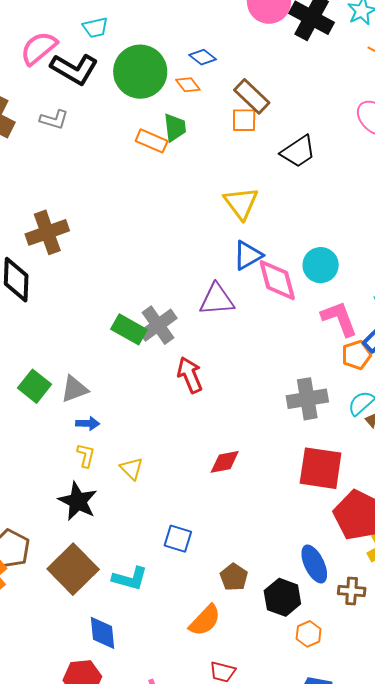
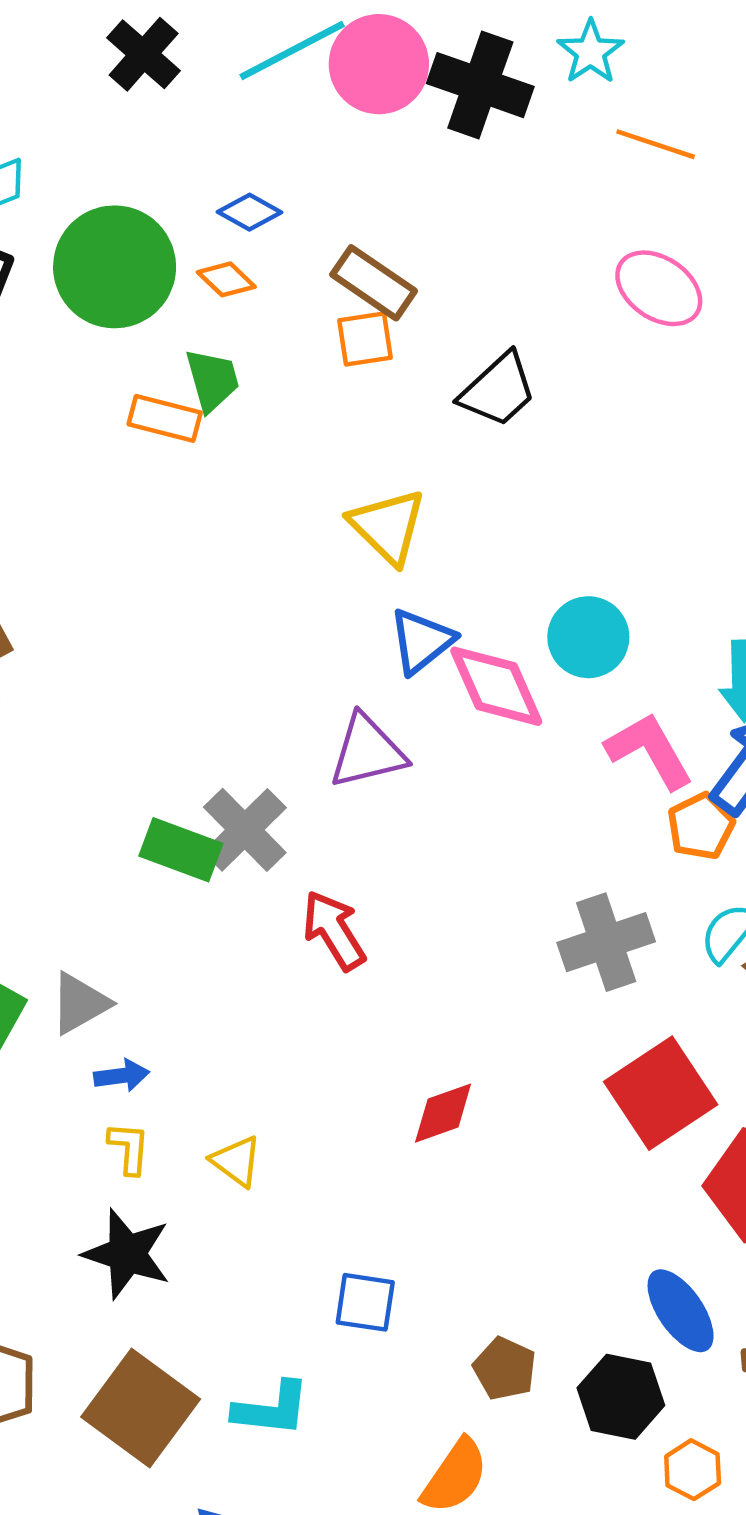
red square: (321, 468) -> (661, 1093), turned -33

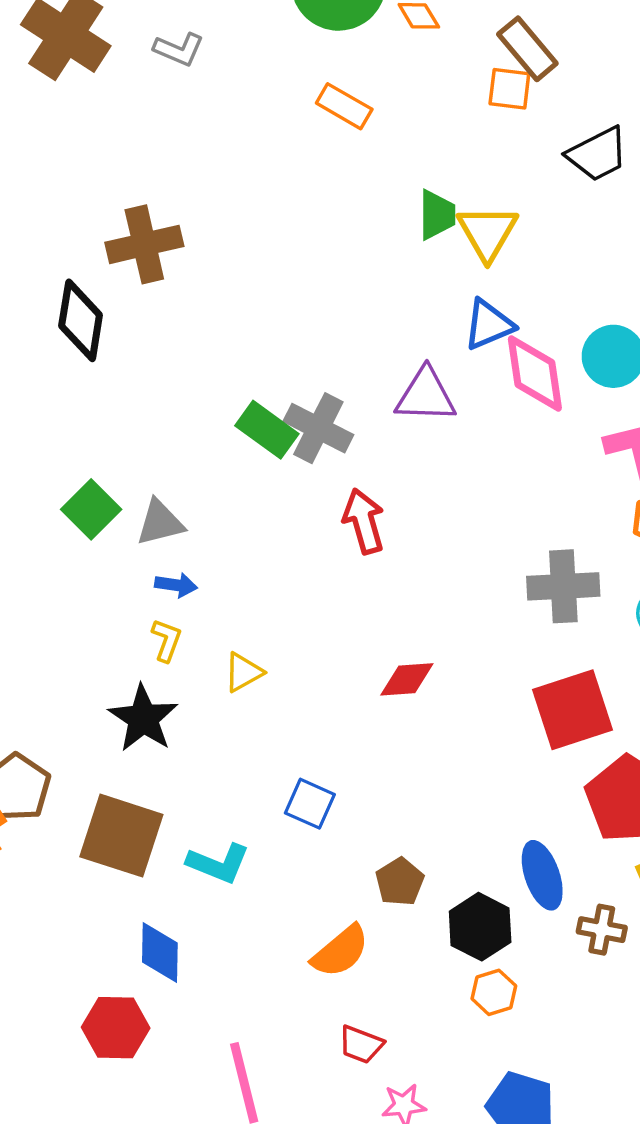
green trapezoid: (212, 380) -> (437, 215), moved
gray cross: (245, 830) -> (318, 428), turned -34
yellow triangle: (236, 1161) -> (243, 672), turned 39
brown square: (141, 1408) -> (121, 836), turned -34
orange hexagon: (693, 1470) -> (494, 992), moved

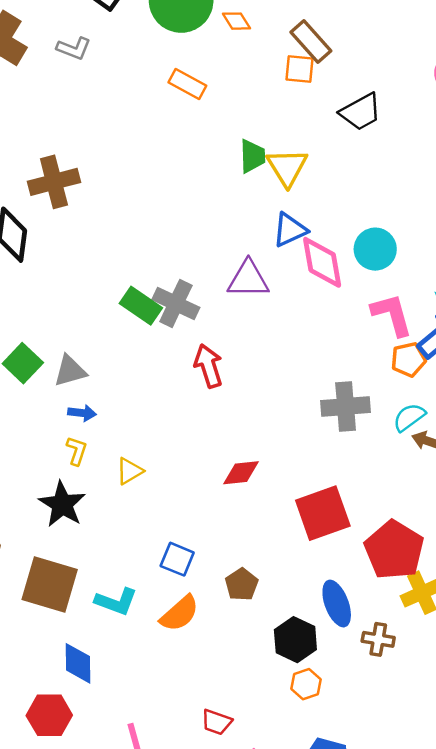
red square: (573, 710) -> (323, 513), moved
brown pentagon: (400, 882) -> (242, 584), moved
orange semicircle: (340, 951) -> (180, 613), moved

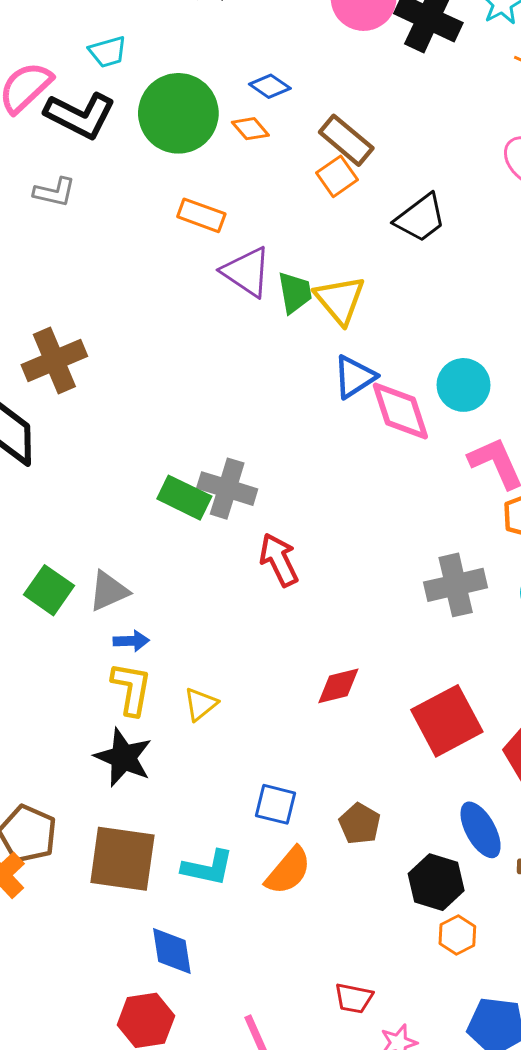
orange square: (299, 69) -> (337, 176), turned -32
purple triangle: (248, 279) -> (246, 272), moved, turned 42
yellow L-shape: (77, 451) -> (131, 689), size x1.5

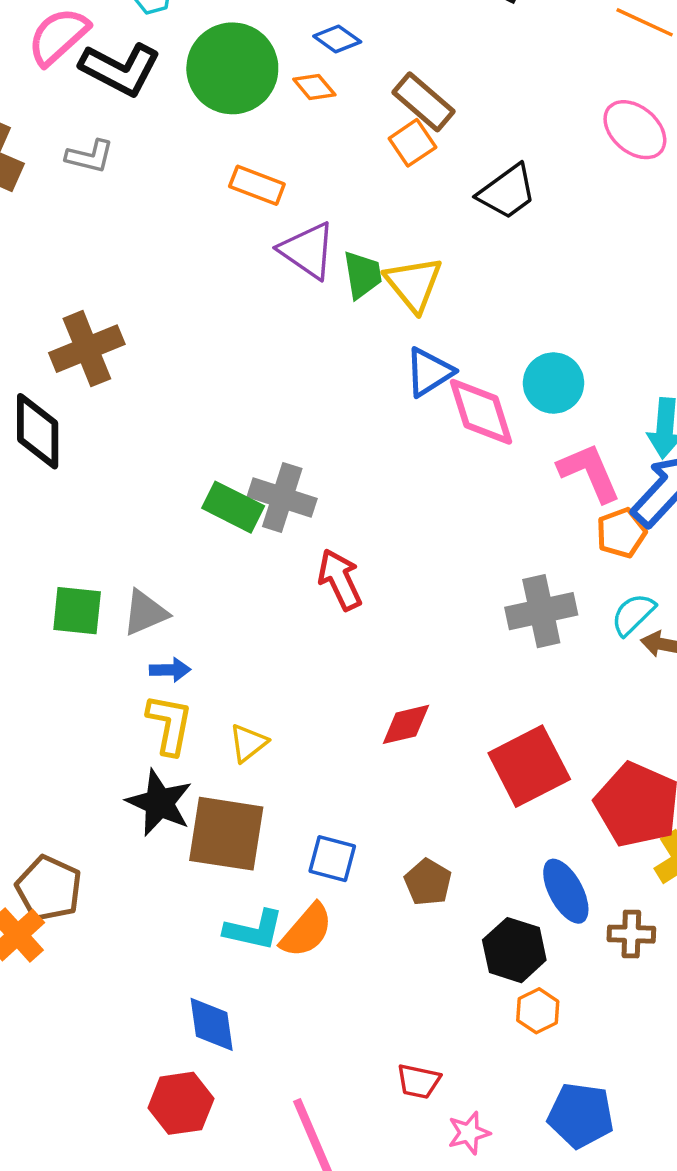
green square: (49, 590) -> (77, 611), turned -30
brown square: (122, 859) -> (226, 834), moved
orange semicircle: (288, 871) -> (307, 931), moved

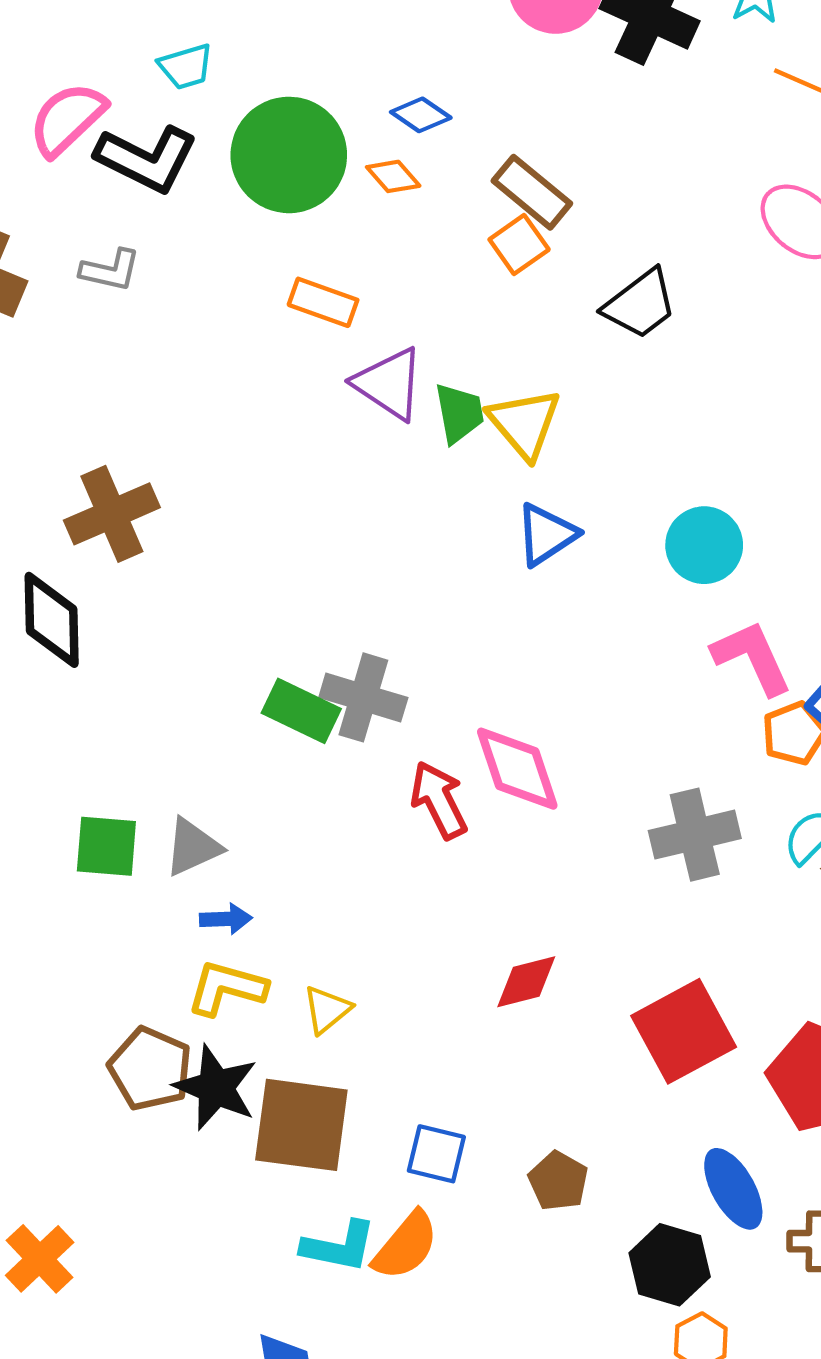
pink diamond: (481, 412) -> (517, 769), moved
yellow L-shape: (170, 724) -> (227, 988), turned -84
brown pentagon: (49, 888) -> (150, 1069), moved

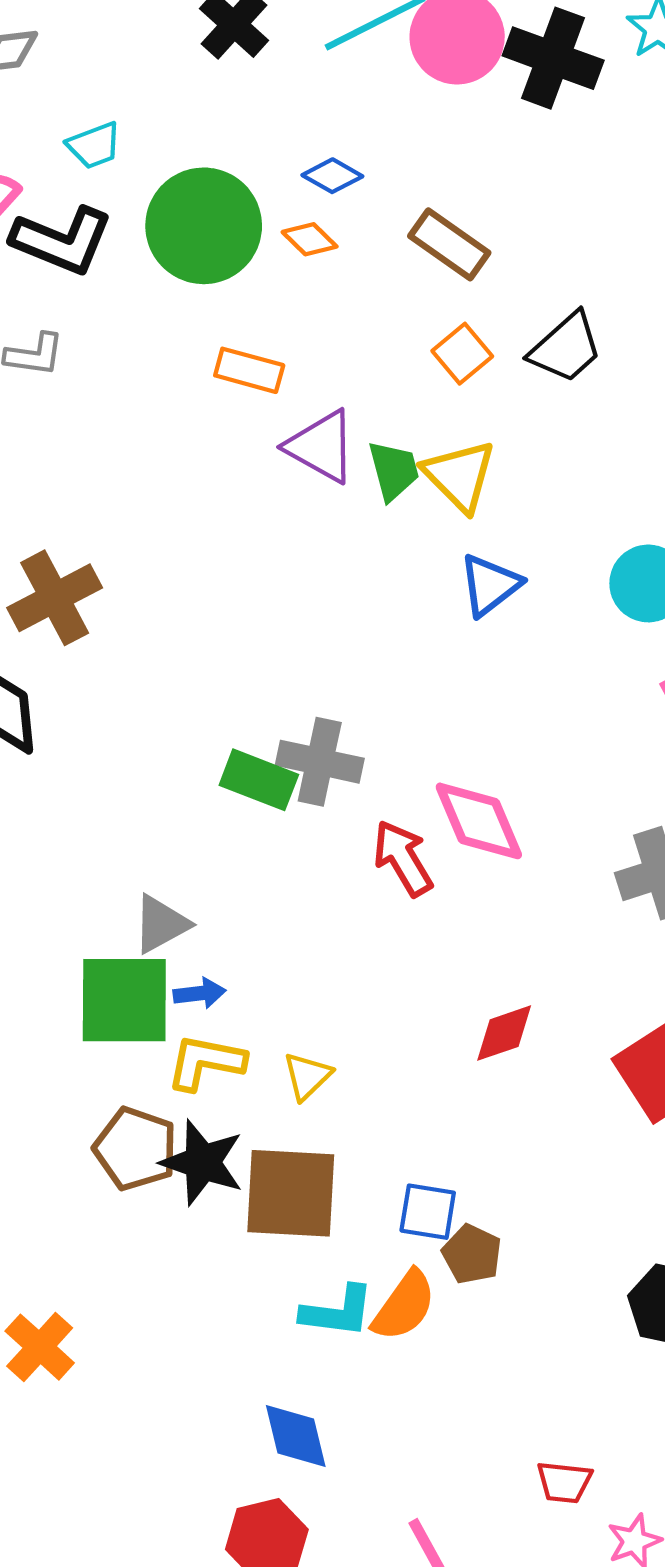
orange square: (519, 244) -> (462, 354), moved
green square: (106, 846) -> (124, 1000), moved, size x1.5
brown pentagon: (558, 1181) -> (472, 1254), moved

